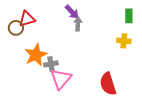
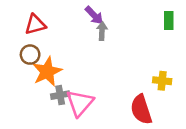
brown circle: (16, 28) -> (30, 55), moved
yellow cross: (124, 41) -> (162, 81), moved
gray cross: (51, 64) -> (60, 95), moved

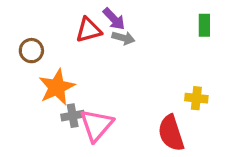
red triangle: (35, 24) -> (89, 30), moved
gray arrow: (102, 31) -> (123, 38), turned 102
brown circle: (30, 55) -> (31, 51), moved

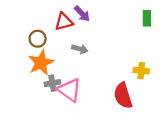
gray arrow: (123, 38) -> (80, 49), moved
brown circle: (31, 51) -> (38, 39), moved
pink triangle: (96, 125) -> (69, 90), turned -35

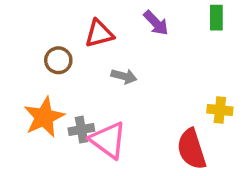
purple arrow: (82, 14) -> (156, 23), moved
green rectangle: (147, 18) -> (216, 18), moved
orange star: (41, 63) -> (44, 117), moved

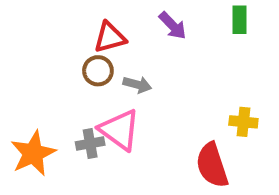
brown circle: (58, 60) -> (98, 71), moved
orange star: (44, 117) -> (33, 153), moved
pink triangle: (108, 140) -> (120, 130), moved

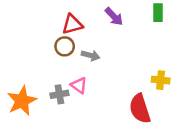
pink triangle: (120, 130) -> (79, 85), size x0.6

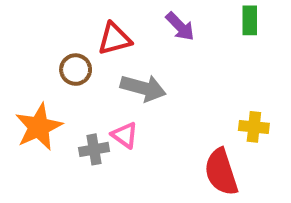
brown circle: (65, 46) -> (76, 70), moved
gray arrow: (91, 55) -> (143, 88), size x1.5
orange star: (22, 101) -> (39, 127), moved

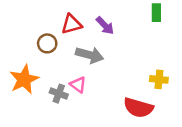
purple arrow: (180, 26) -> (105, 25), moved
gray cross: (94, 149) -> (59, 94), turned 30
red semicircle: (221, 172) -> (138, 108), turned -56

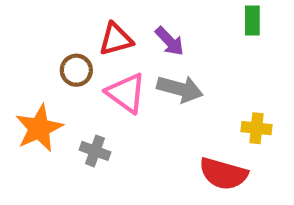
gray arrow: (90, 55) -> (180, 89), moved
pink triangle: (78, 85) -> (126, 93), moved, size x1.5

